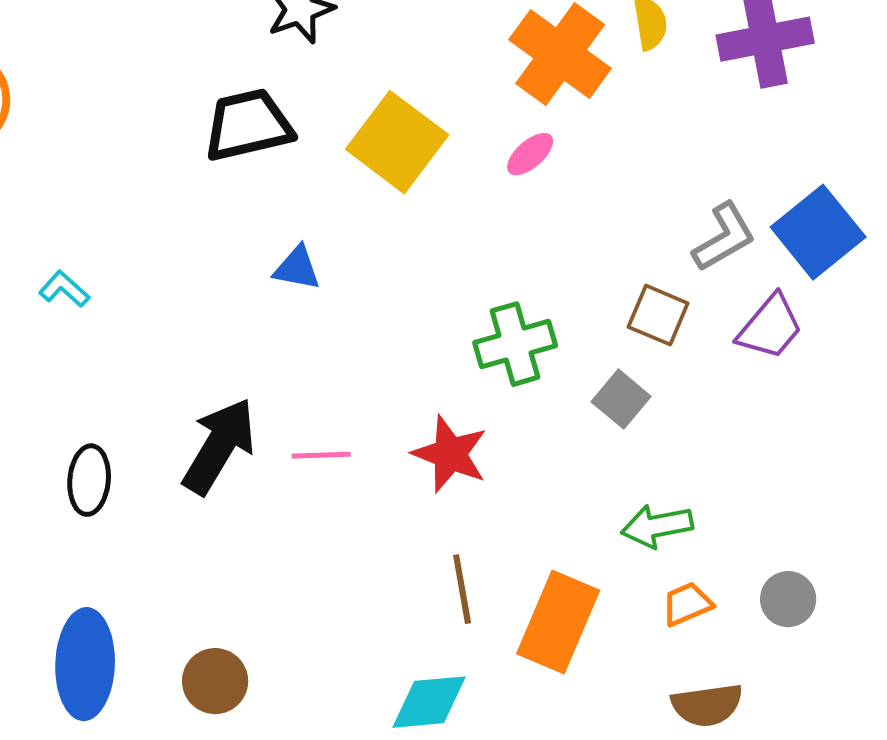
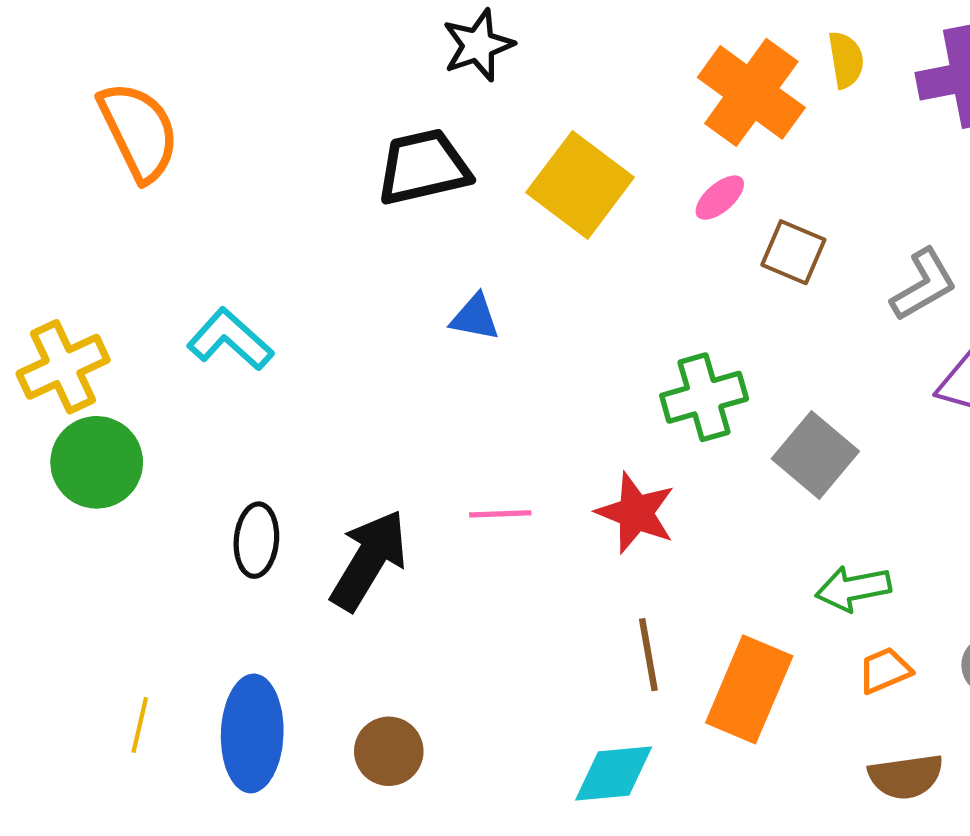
cyan L-shape: (64, 289) -> (230, 339), size x1.6
brown square: (658, 315) -> (793, 252), moved
gray square: (621, 399) -> (815, 455), size x1.4
black arrow: (219, 446) -> (369, 560), moved

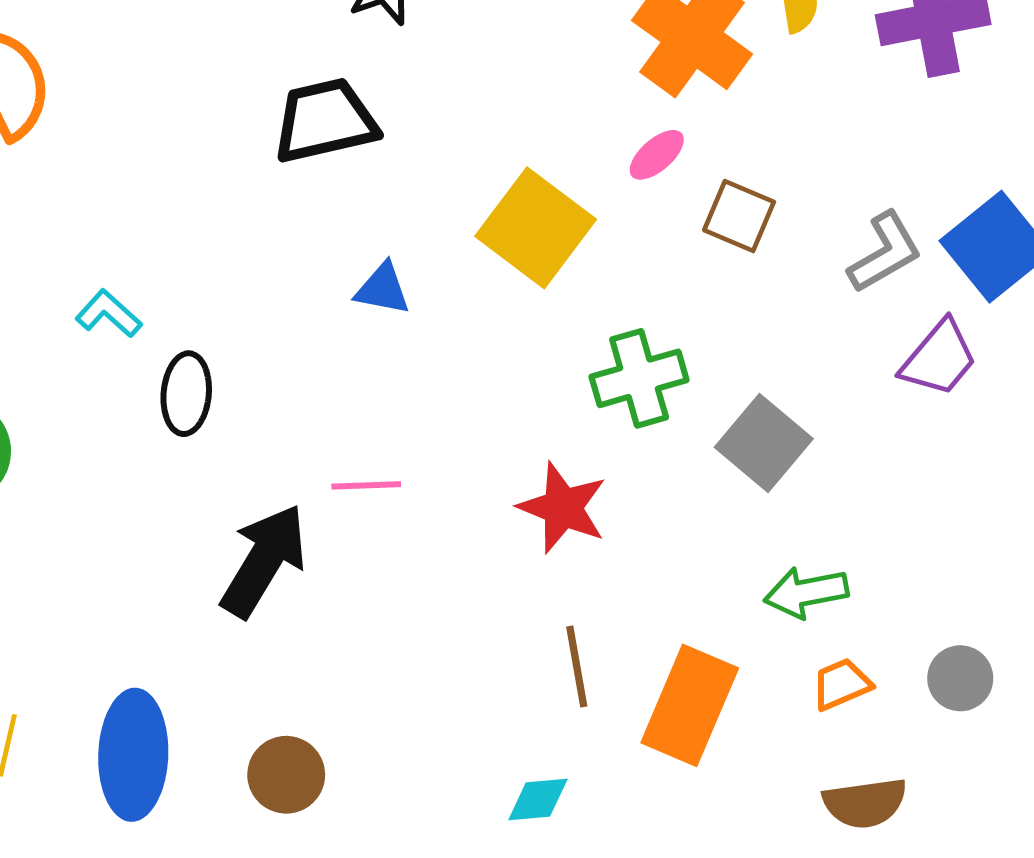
yellow square: (580, 185) -> (536, 228), moved
cyan L-shape: (230, 339) -> (109, 314), size x0.7
pink line: (500, 514) -> (366, 485), moved
black ellipse: (256, 540) -> (186, 394), moved
cyan diamond: (614, 773) -> (538, 799), size x0.7

